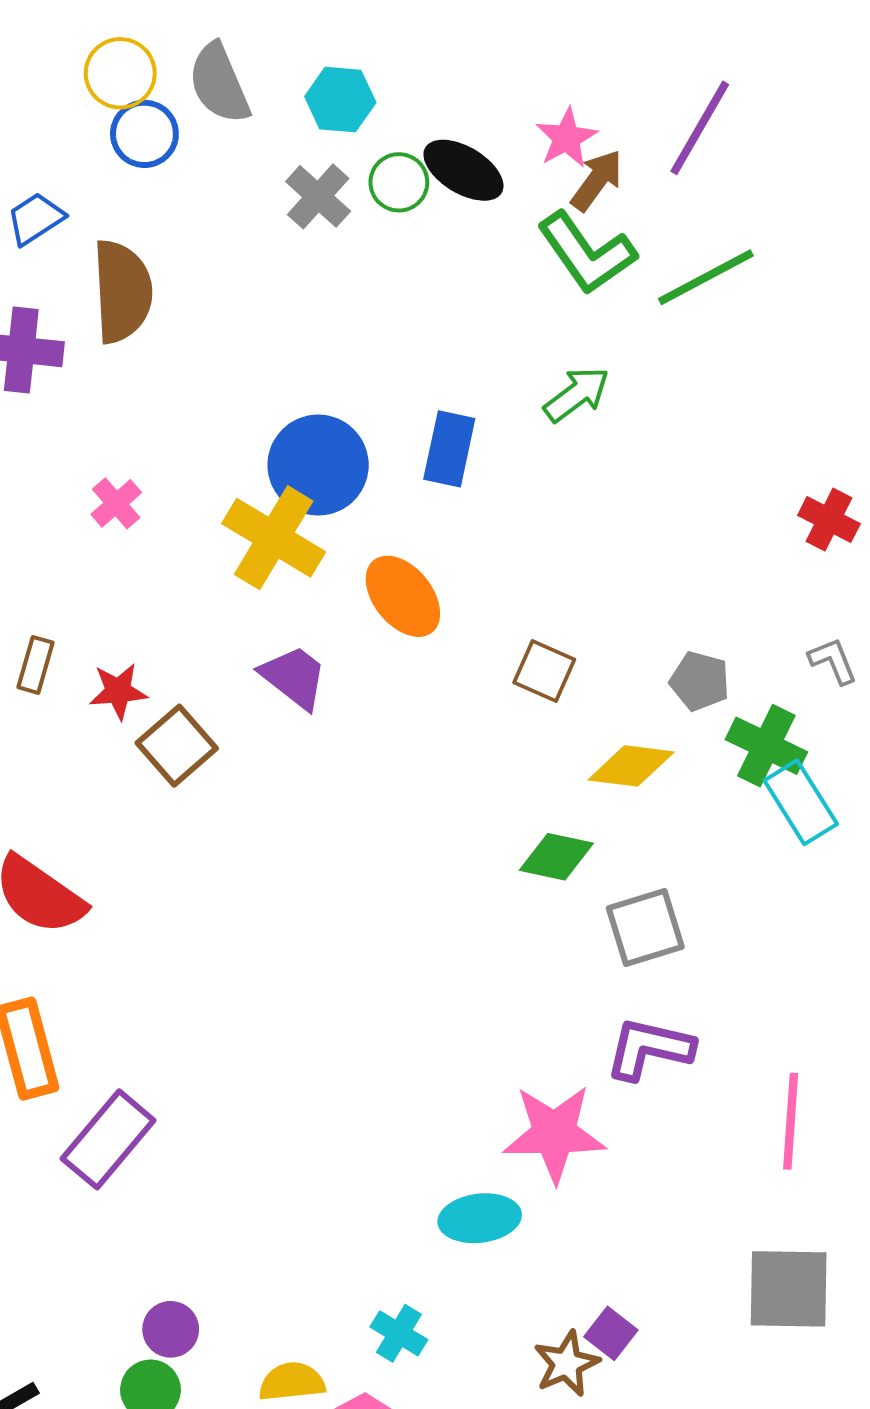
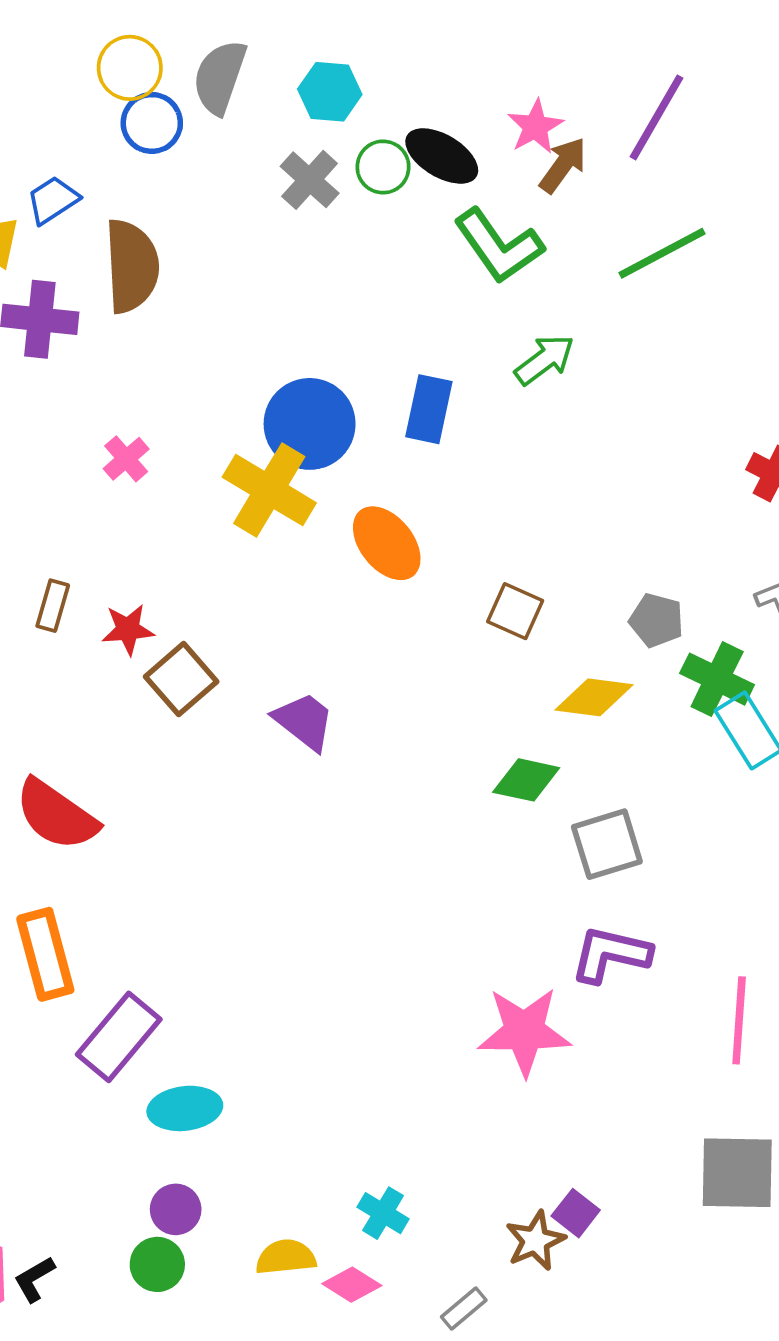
gray semicircle: (219, 83) -> (220, 77), turned 42
green L-shape: (587, 253) -> (499, 246), moved
purple trapezoid: (294, 677) -> (304, 721), moved
cyan ellipse: (480, 1218) -> (185, 1108), moved

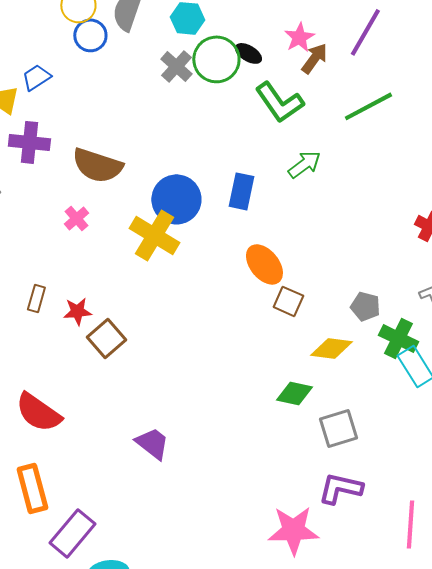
black ellipse: (442, 156) -> (248, 53), size x0.7
green circle: (383, 167) -> (216, 59), size x1.6
brown semicircle: (132, 266) -> (97, 165), moved, turned 111
orange ellipse: (387, 543) -> (264, 264), moved
purple trapezoid: (304, 721) -> (152, 443), moved

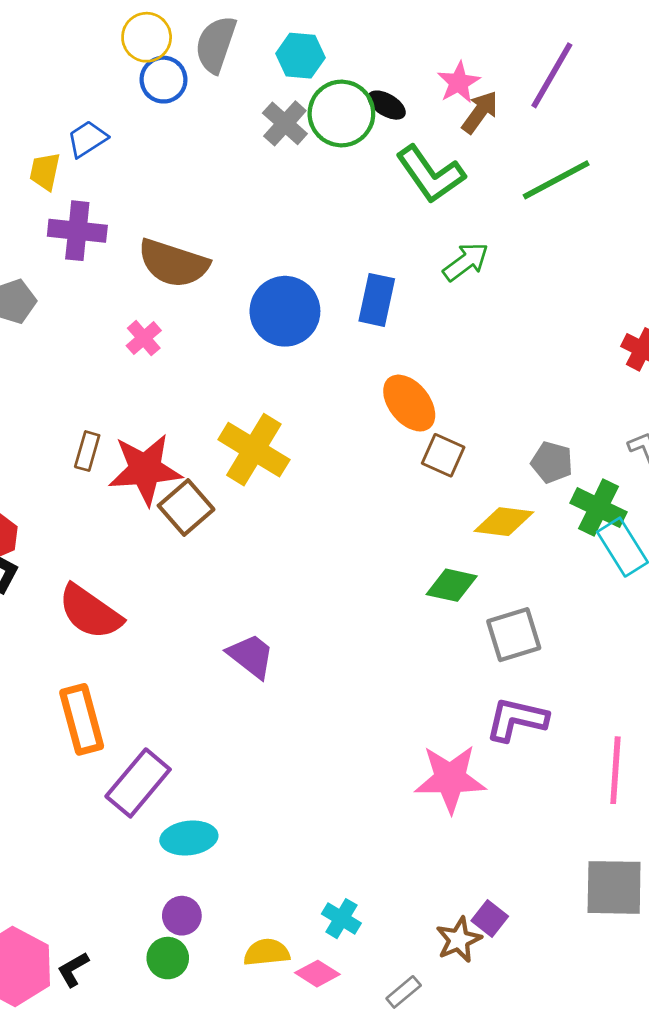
yellow cross: (154, 235) -> (254, 450), moved
red star: (77, 311) -> (145, 469), size x1.8

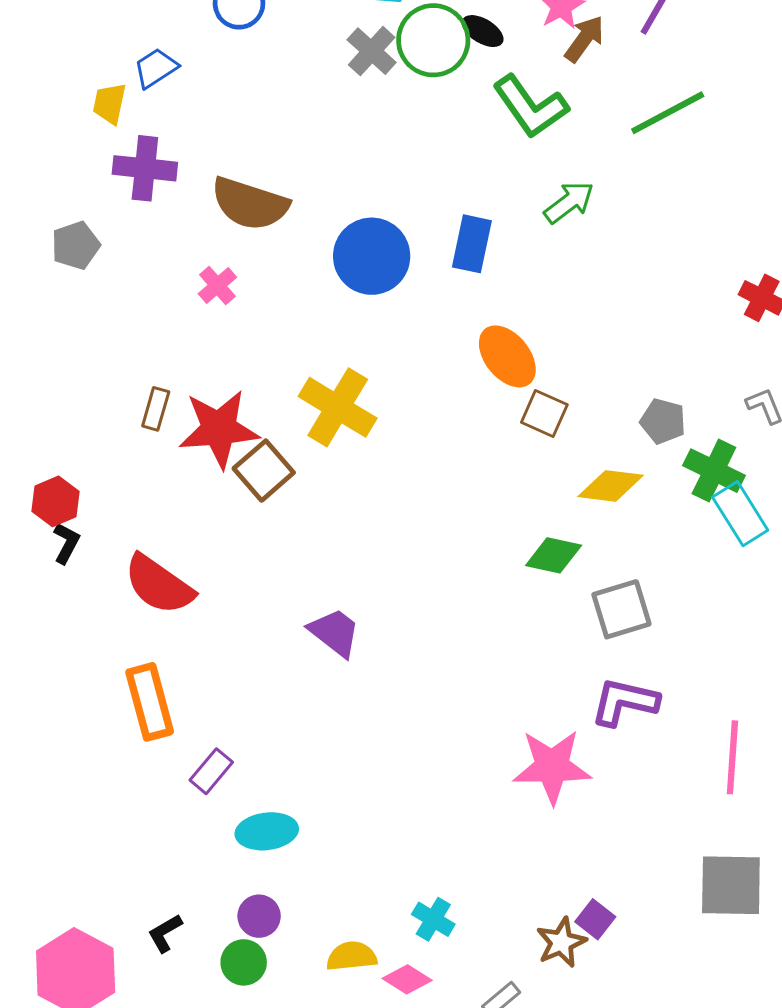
purple rectangle: (138, 783) -> (211, 771), size x0.6
black L-shape: (73, 969) -> (165, 933), moved

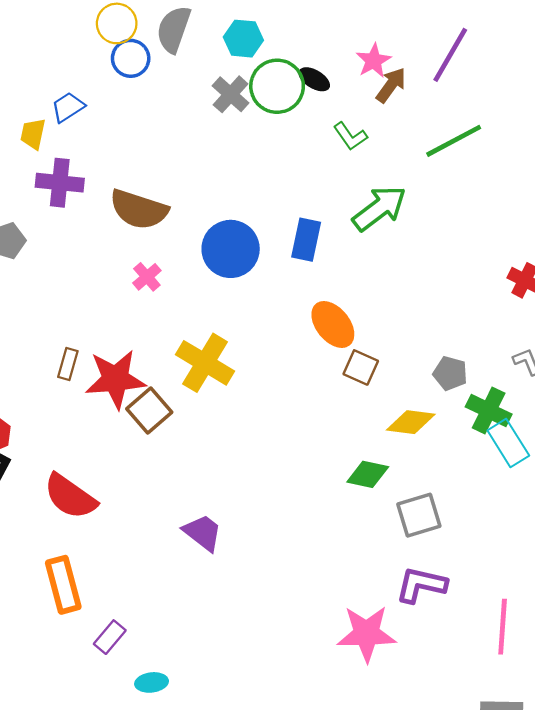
green L-shape: (530, 107) -> (350, 136), size x0.6
green arrow: (569, 202) -> (379, 208), size x1.4
pink cross: (217, 285) -> (147, 277), moved
cyan ellipse: (267, 831) -> (152, 682), size x0.7

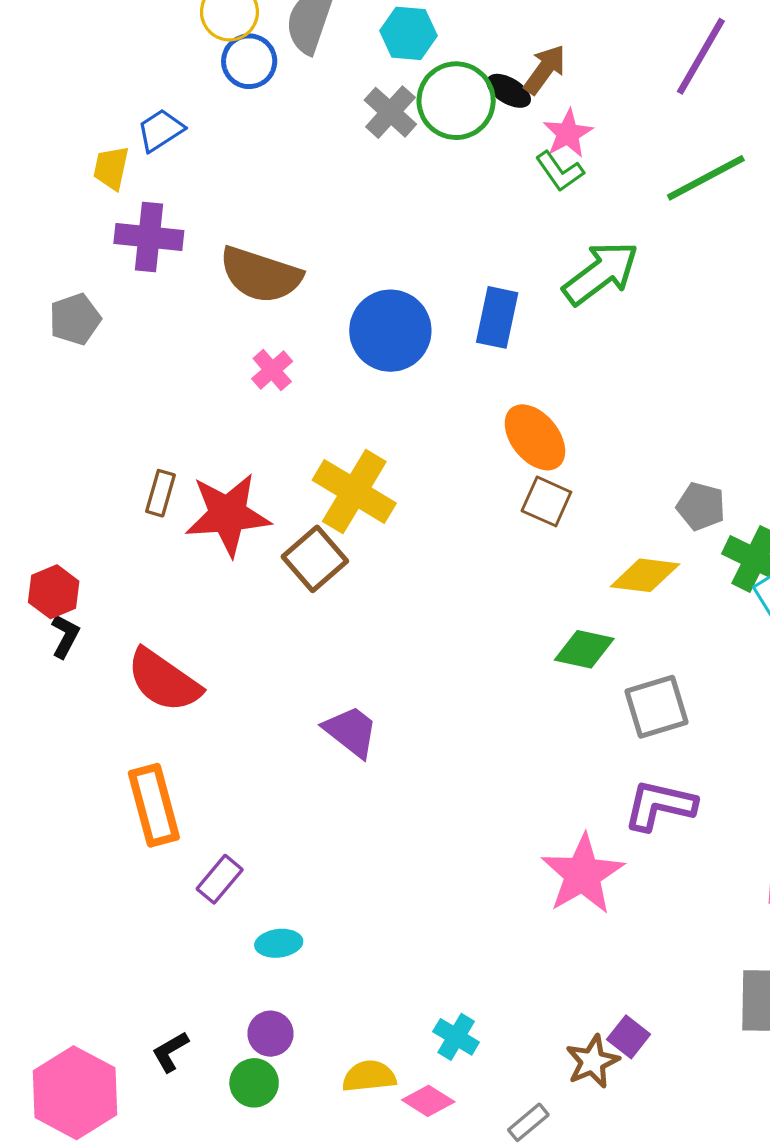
pink star: (374, 61) -> (568, 134), moved
brown arrow: (391, 85) -> (545, 69), moved
brown square: (361, 367) -> (546, 501), moved
brown square: (149, 410) -> (315, 559), moved
pink star: (367, 634) -> (583, 874), turned -30

